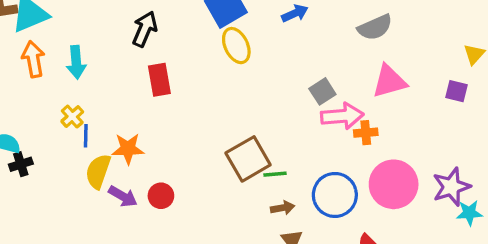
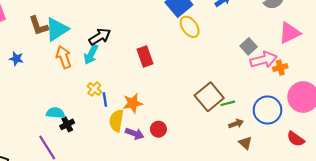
black arrow: (145, 29) -> (100, 37), moved, turned 45
cyan arrow: (76, 62) -> (91, 54), turned 42

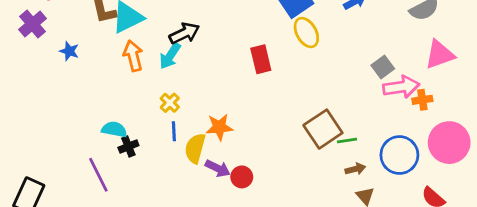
red rectangle: (145, 57) -> (261, 59), moved
blue line: (105, 100) -> (174, 131), moved
red circle: (158, 129) -> (242, 177), moved

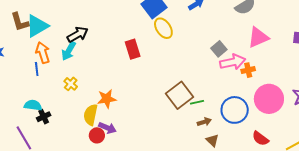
blue line: (174, 131) -> (37, 69), moved
red circle: (242, 177) -> (97, 135), moved

